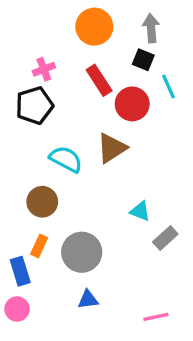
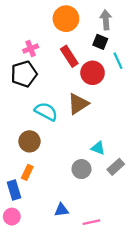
gray circle: (82, 252) -> (81, 169), moved, size x0.7
pink line: (156, 317) -> (91, 222), moved

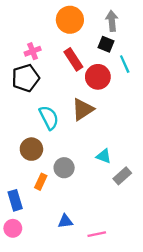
cyan semicircle: (46, 112) -> (49, 118), turned 35
gray circle: (81, 169) -> (64, 168), moved
orange rectangle: (27, 172) -> (41, 182), moved

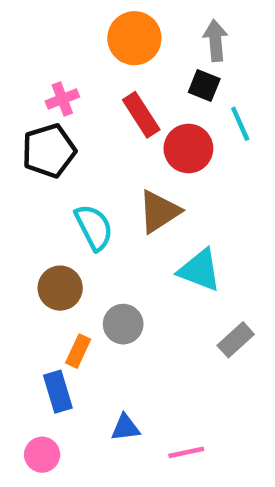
cyan triangle: (104, 156) -> (200, 270), moved, size x1.5
blue rectangle: (15, 200) -> (58, 392), moved
pink circle: (13, 228) -> (42, 455), moved

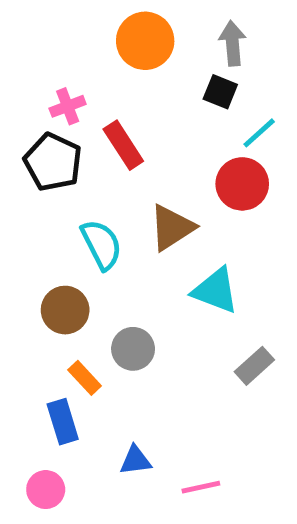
red rectangle: (141, 115) -> (123, 145), moved
cyan line: (240, 124) -> (259, 133), turned 72
red circle: (188, 149) -> (242, 184), moved
black pentagon: (49, 151) -> (53, 162), turned -30
orange rectangle: (78, 351) -> (85, 378), turned -68

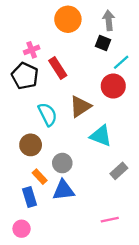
blue triangle: (135, 460) -> (63, 190), moved, size x1.5
pink line: (201, 487) -> (110, 220), moved

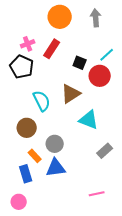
black square: (103, 43) -> (80, 63), moved
red rectangle: (58, 68) -> (52, 49), moved, turned 66

